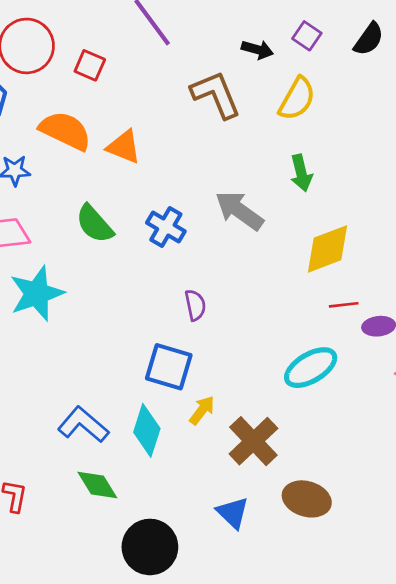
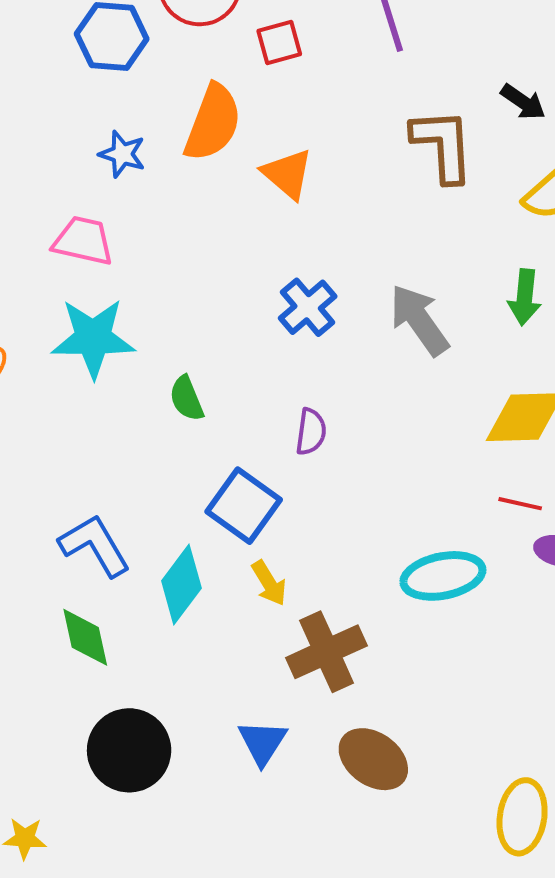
red square: (90, 65) -> (279, 42), turned 32
orange semicircle: (65, 131) -> (213, 123), turned 66
green semicircle: (95, 224) -> (187, 398), moved, size x0.7
yellow arrow: (202, 410) -> (269, 583), turned 92

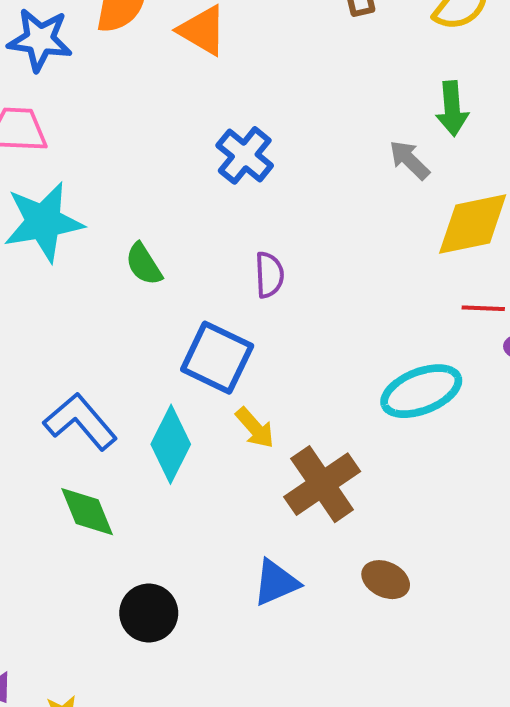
blue star: (122, 154) -> (40, 40), size x1.4
gray arrow: (419, 320) -> (409, 160), moved, size x0.6
blue triangle: (262, 742) -> (276, 583), turned 44
black circle: (129, 750) -> (149, 613), size x0.7
brown ellipse: (373, 759) -> (386, 580), size x0.7

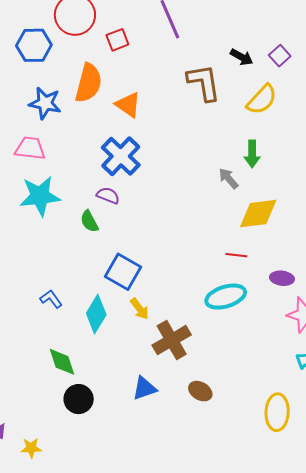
blue cross: (245, 155) -> (121, 156), moved, size x1.4
purple semicircle: (269, 275) -> (108, 196), moved, turned -70
red line: (483, 308) -> (236, 255), moved
blue L-shape: (80, 422) -> (51, 299), size x0.6
green diamond: (87, 512) -> (62, 362), moved

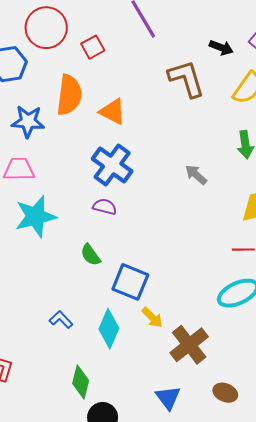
gray arrow: (228, 178) -> (196, 175), moved
green semicircle: (89, 221) -> (90, 255), moved
green diamond: (62, 362) -> (81, 382), turned 40
blue triangle: (144, 388) -> (168, 398), turned -40

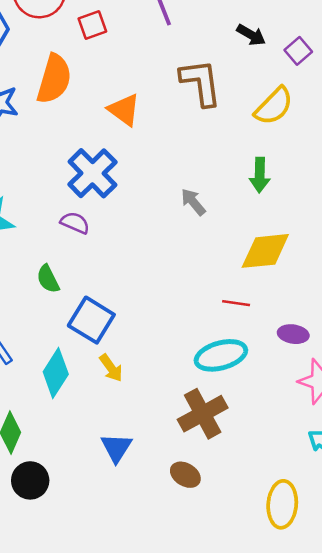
black arrow: (221, 48) -> (251, 35), moved
orange triangle: (113, 112) -> (124, 110), moved
brown cross: (189, 345) -> (203, 414), moved
blue triangle: (168, 398) -> (116, 448), moved

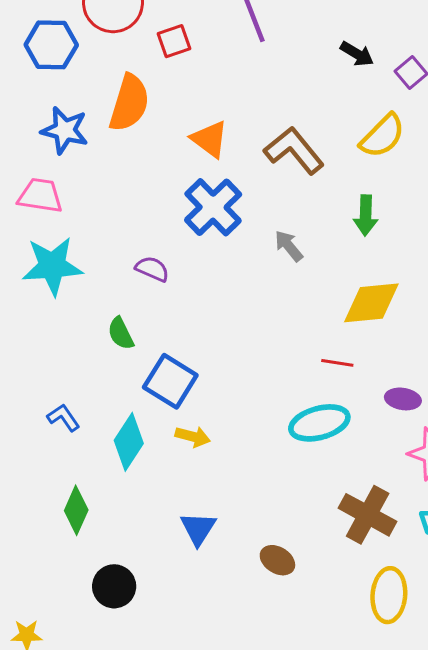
brown L-shape: (201, 83) -> (294, 151), moved, turned -32
blue cross: (92, 173) -> (213, 207), moved
yellow arrow: (111, 368) -> (193, 437), turned -40
brown cross: (203, 414) -> (368, 515), moved, turned -33
black circle: (30, 480) -> (114, 586), moved

